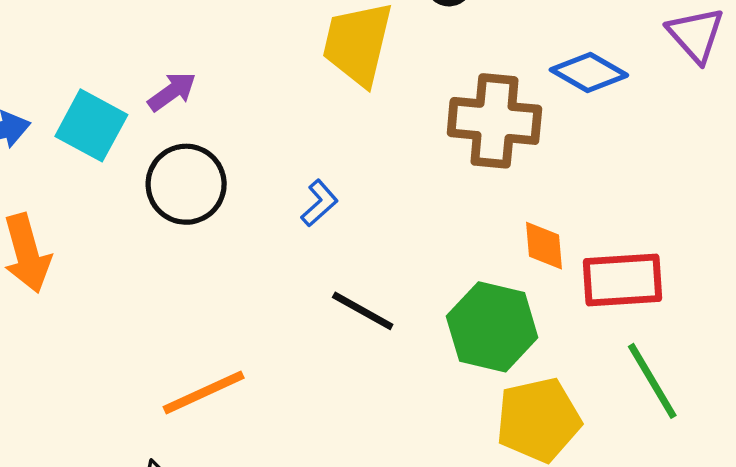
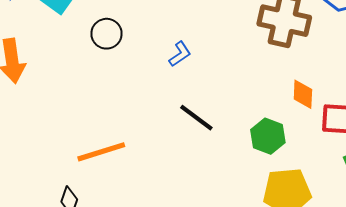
black circle: (186, 184) -> (106, 34), size x0.7
green hexagon: (492, 327) -> (268, 136), size x0.7

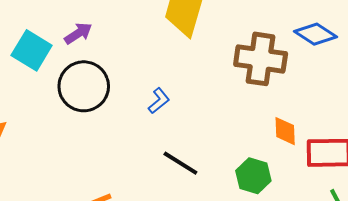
black circle: (106, 34) -> (84, 86), size x1.6

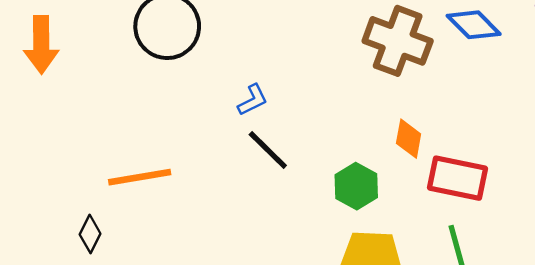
blue L-shape: (159, 101) -> (253, 100), moved

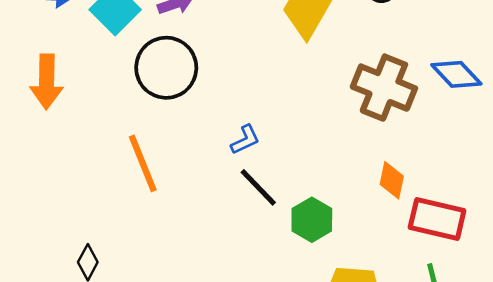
orange line: (140, 177) -> (143, 163), moved, turned 76
green hexagon: (356, 186) -> (312, 220), moved

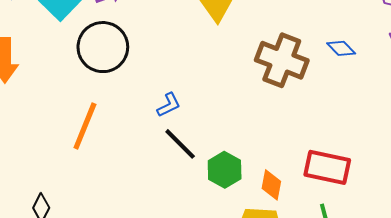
blue diamond: (456, 74) -> (341, 48), size x0.7
orange line: (143, 163) -> (85, 126), turned 45
orange diamond: (392, 180) -> (271, 185), moved

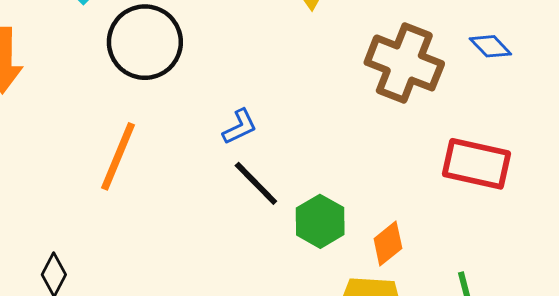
red rectangle: (327, 167) -> (476, 164), moved
orange diamond: (271, 185) -> (388, 243), turned 40

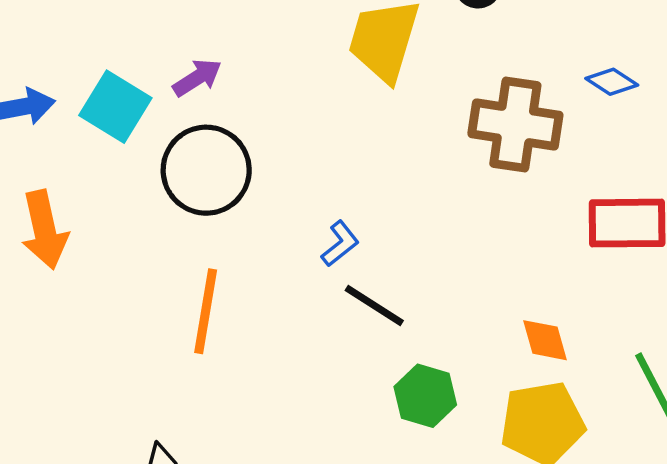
green hexagon: (320, 221) -> (425, 396), moved
orange diamond: (388, 243) -> (545, 340), turned -54

